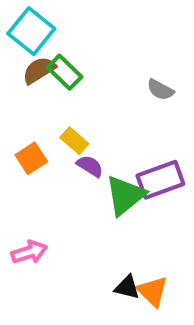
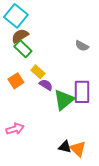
green rectangle: (65, 72) -> (23, 49), moved
purple rectangle: (160, 180) -> (82, 92), turned -70

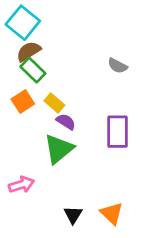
orange square: (16, 81) -> (23, 102), moved
green triangle: (64, 100) -> (59, 149), moved
black triangle: (65, 147) -> (73, 215), moved, turned 48

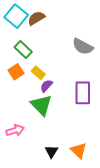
brown semicircle: (29, 51) -> (36, 18), moved
gray semicircle: (117, 66) -> (83, 46), size x1.5
purple semicircle: (66, 122) -> (46, 86), turned -80
green triangle: (59, 149) -> (41, 105), turned -35

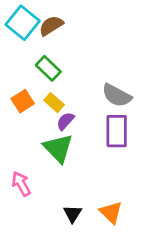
gray semicircle: (83, 46) -> (117, 95), moved
green rectangle: (23, 49) -> (48, 68), moved
pink arrow: (15, 130) -> (21, 184), turned -102

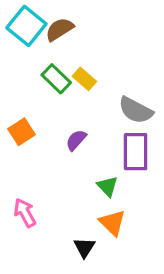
orange square: (23, 101) -> (21, 132), moved
yellow rectangle: (54, 103) -> (84, 79), moved
green triangle: (58, 148) -> (107, 186), moved, size x0.6
orange triangle: (111, 212) -> (112, 223), moved

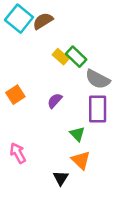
green rectangle: (56, 79) -> (76, 57), moved

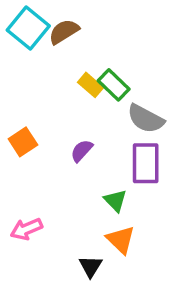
pink arrow: (18, 153) -> (26, 229), turned -84

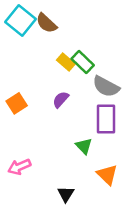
brown semicircle: (64, 32) -> (46, 23), turned -105
purple semicircle: (82, 151) -> (61, 100), moved
orange triangle: (121, 240) -> (107, 175), moved

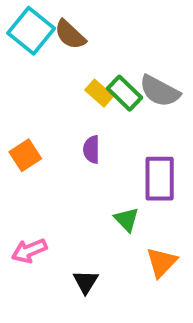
gray semicircle: (106, 87) -> (160, 91), moved
purple semicircle: (61, 100) -> (91, 149), turned -42
orange triangle: (107, 175) -> (162, 262), turned 30
black triangle: (66, 194) -> (86, 282), moved

